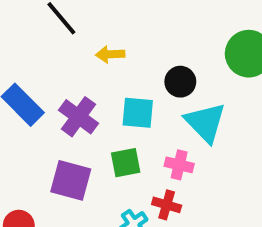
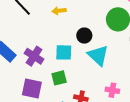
yellow arrow: (110, 54) -> (59, 11), moved
pink cross: (179, 165) -> (112, 90), moved

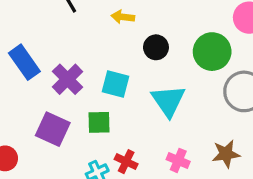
black circle: (84, 36) -> (156, 47), moved

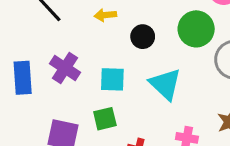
blue rectangle: (24, 62) -> (23, 78), turned 44
purple cross: (67, 79) -> (65, 68), moved

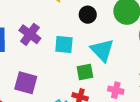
green square: (105, 119) -> (85, 72), moved

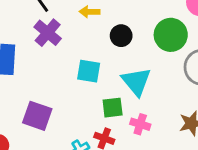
purple cross: (30, 34) -> (48, 33), moved
pink cross: (116, 90) -> (140, 124), moved

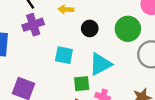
purple cross: (48, 33) -> (33, 25), turned 30
cyan triangle: (136, 82) -> (100, 64), turned 40

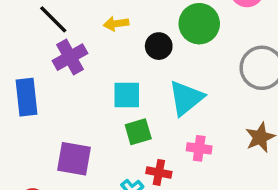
green circle: (128, 29) -> (199, 24), moved
green square: (82, 84) -> (138, 132), moved

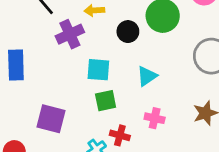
purple cross: (70, 57) -> (70, 34), moved
cyan triangle: (186, 98) -> (147, 76), size x0.7

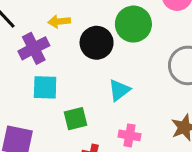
black circle: (128, 32) -> (97, 43), size x1.4
cyan square: (98, 70) -> (45, 87), moved

